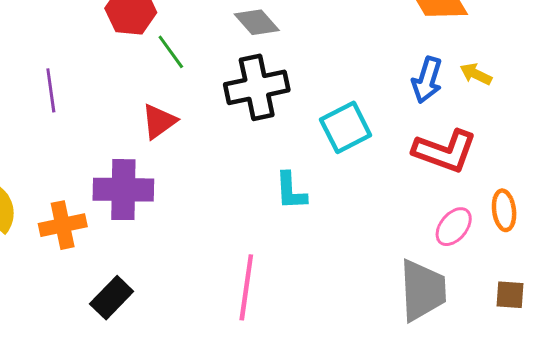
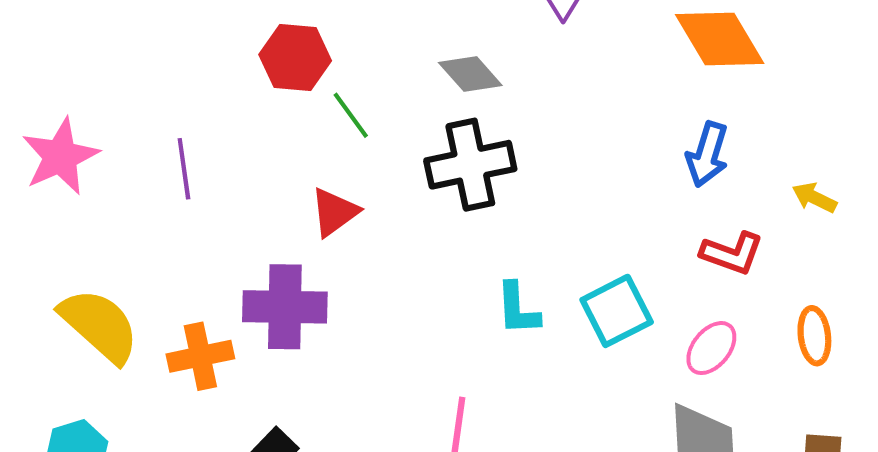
yellow arrow: (476, 74) -> (814, 198), moved
cyan square: (346, 127) -> (617, 311), moved
red L-shape: (445, 151) -> (732, 253), size x0.7
pink ellipse: (454, 227) -> (711, 348), moved

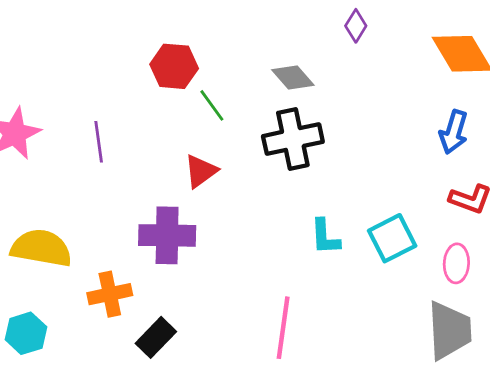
yellow semicircle: (99, 325) -> (41, 248), turned -32
pink ellipse: (711, 348) -> (456, 263), turned -36
orange cross: (200, 356) -> (110, 294), moved

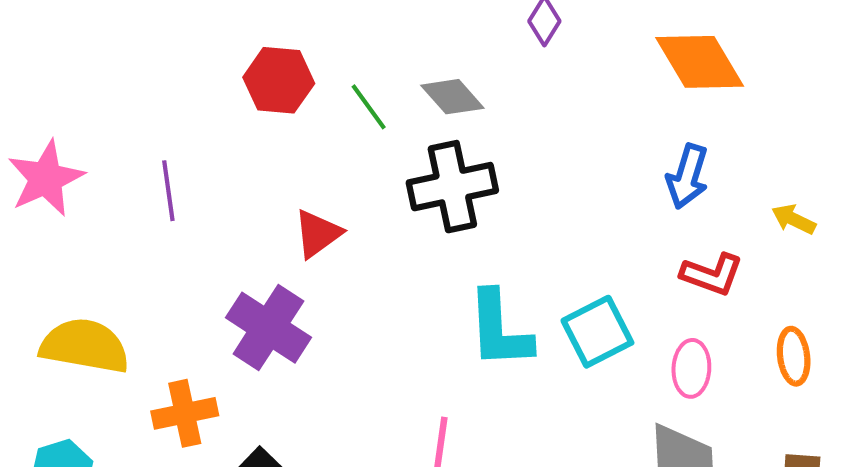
green line: (212, 105) -> (369, 107), moved
purple cross: (167, 235) -> (268, 328), turned 32
cyan L-shape: (325, 237) -> (499, 330), size x1.5

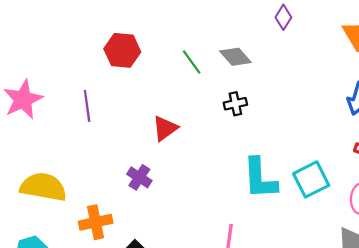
red hexagon: (279, 80) -> (122, 50), moved
black cross: (452, 187) -> (235, 104), size x0.5
purple cross: (268, 328) -> (139, 177), size x0.6

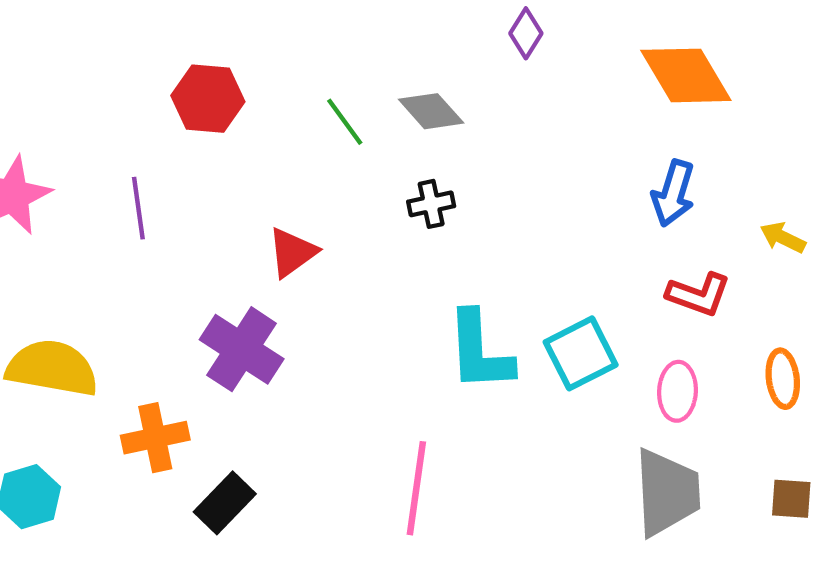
purple cross: (139, 177) -> (242, 349), size x1.6

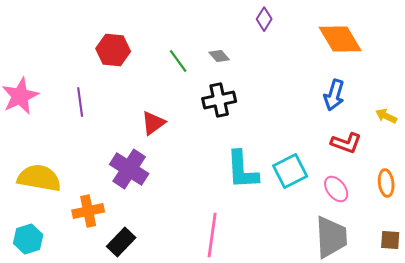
gray diamond: (431, 111) -> (219, 56), size x0.7
black cross: (431, 204) -> (219, 100), size x1.5
pink ellipse: (677, 391) -> (336, 189), turned -40

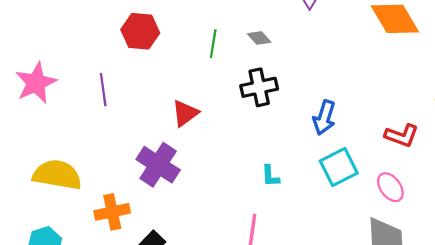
green line: (178, 61) -> (213, 44), turned 45
blue arrow: (334, 95) -> (324, 118), moved
cyan L-shape: (242, 170) -> (270, 176), moved, size x0.5

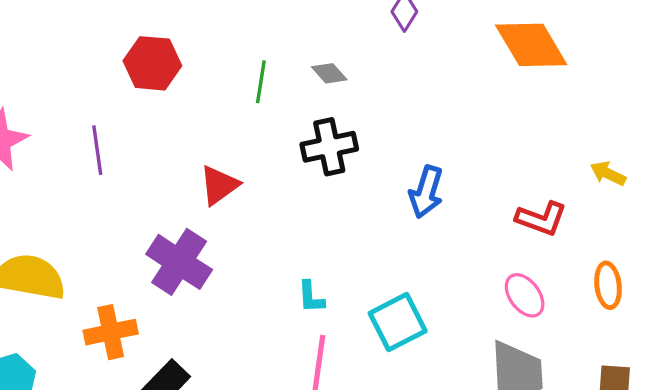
cyan square: (339, 167) -> (398, 322), moved
cyan L-shape: (270, 176) -> (311, 297), moved

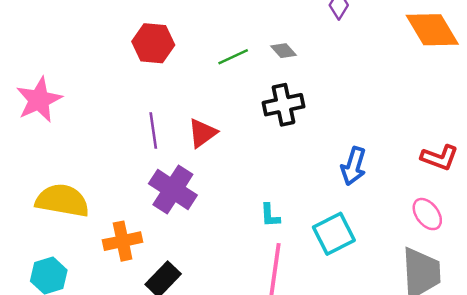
green line: (261, 82) -> (233, 57), turned 56
purple line: (97, 150) -> (153, 131), moved
blue arrow: (426, 192) -> (354, 166), moved

